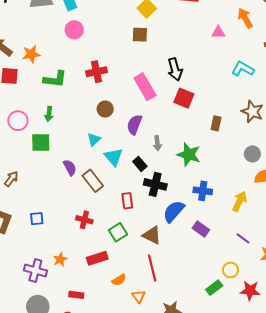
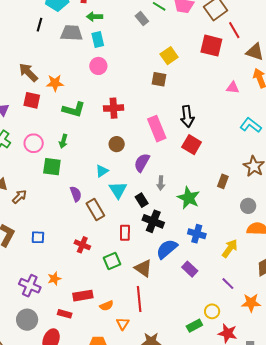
brown rectangle: (216, 123) -> (223, 181), moved
red rectangle: (97, 258) -> (83, 296), moved

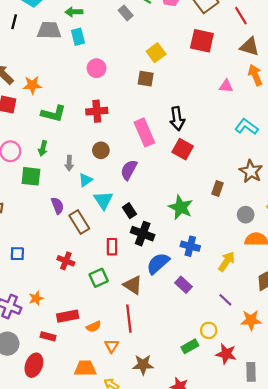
red line: (234, 30) -> (241, 16), moved
pink circle: (98, 66) -> (96, 68), moved
gray arrow: (161, 183) -> (69, 163), moved

